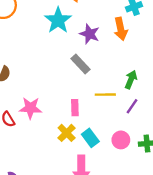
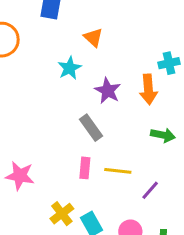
cyan star: (58, 20) -> (70, 68), size x0.7
green arrow: (131, 79) -> (163, 135), moved, turned 72
pink rectangle: (75, 108) -> (85, 168), moved

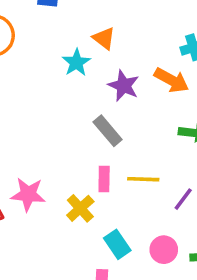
orange triangle: (93, 37) -> (104, 38), moved
orange arrow: (148, 89) -> (171, 80), turned -52
yellow cross: (62, 214) -> (80, 208), moved

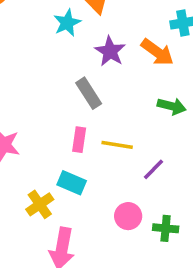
yellow cross: (80, 208) -> (40, 204), moved
cyan rectangle: (117, 244) -> (72, 183), moved, turned -40

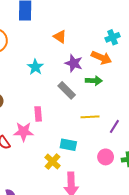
cyan star: (67, 23) -> (35, 67), moved
green arrow: (172, 106) -> (94, 81), moved
pink rectangle: (79, 140) -> (38, 114), moved

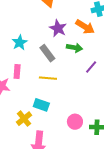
cyan star: (35, 67) -> (20, 42), moved
yellow line: (90, 117) -> (48, 78), moved
purple line: (114, 126) -> (91, 67), moved

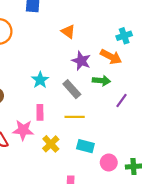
cyan rectangle: (41, 105) -> (85, 146), moved
yellow cross: (24, 119) -> (51, 144), moved

